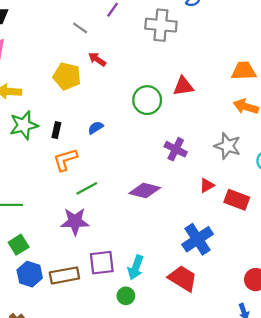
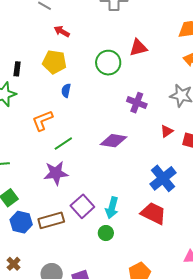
yellow pentagon: (67, 76) -> (54, 62), moved
blue semicircle: (96, 128) -> (66, 90), turned -40
black rectangle: (56, 130) -> (17, 69), moved
purple square: (102, 263) -> (82, 206), turned -30

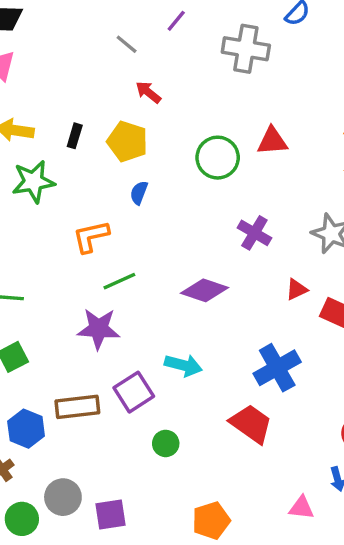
black rectangle: (17, 69) -> (75, 136), moved
cyan arrow: (112, 208) -> (183, 365), moved, turned -100
blue hexagon: (21, 222) -> (26, 429), moved

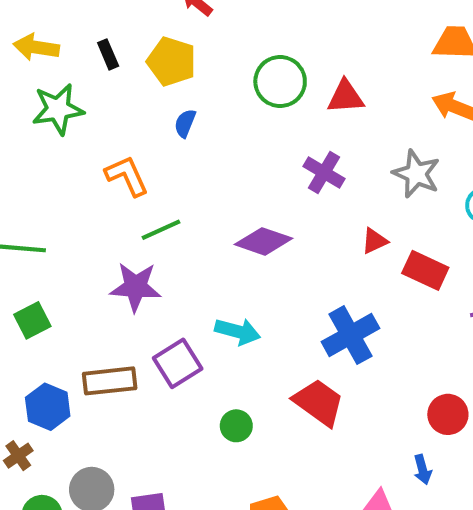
black rectangle: (75, 136) -> (108, 54), turned -40
red triangle: (272, 141) -> (346, 97), moved
orange L-shape: (91, 237) -> (127, 176), turned 78
green circle: (166, 443) -> (236, 426), moved

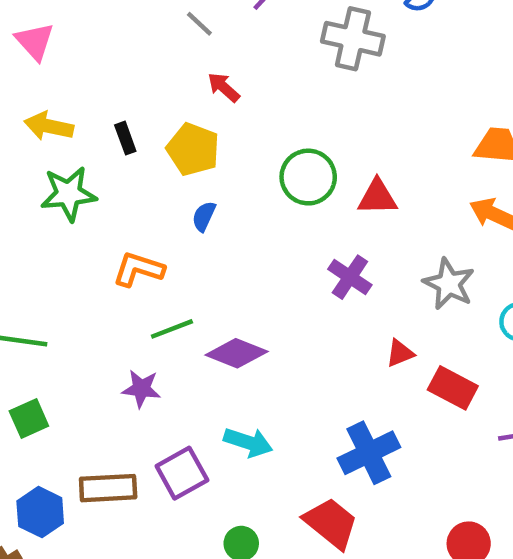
orange L-shape: (127, 176) -> (138, 269), turned -51
purple diamond: (264, 241) -> (237, 353), moved
purple star: (136, 287) -> (141, 389), size x0.7

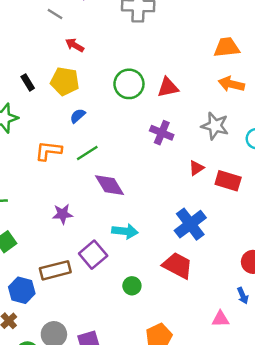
blue semicircle: (204, 216) -> (78, 116), turned 35
green line: (172, 329) -> (87, 153), moved
purple diamond: (237, 353) -> (109, 185), turned 48

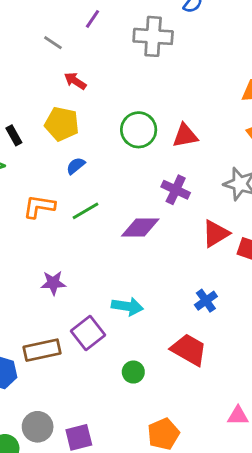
black rectangle: (28, 82) -> (14, 135), moved
red triangle: (196, 168) -> (216, 234), size x1.5
purple diamond: (109, 185) -> (140, 228), moved, turned -60
blue cross: (190, 224) -> (206, 301), size x0.6

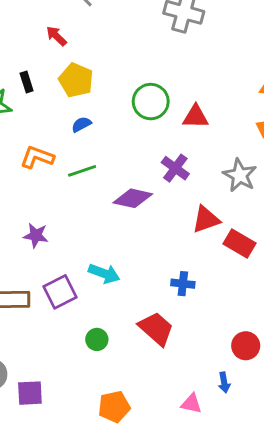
red arrow: (75, 81) -> (56, 36), moved
blue cross: (206, 301) -> (183, 284), turned 30

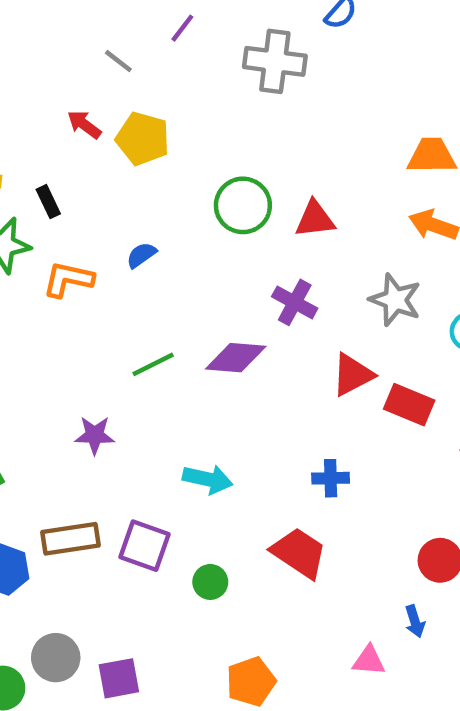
yellow pentagon: (76, 80) -> (143, 139), moved
orange L-shape: (37, 157) -> (68, 279), moved
green line: (82, 171) -> (153, 364), moved
purple square: (60, 292) -> (144, 546), moved, turned -36

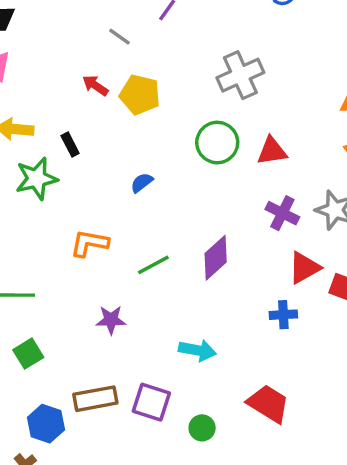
gray cross: (275, 61) -> (240, 75), moved, turned -30
orange L-shape: (68, 279) -> (89, 243), moved
purple cross: (295, 302) -> (282, 213), moved
purple diamond: (236, 358) -> (216, 258), turned -45
blue cross: (331, 478) -> (283, 315), moved

